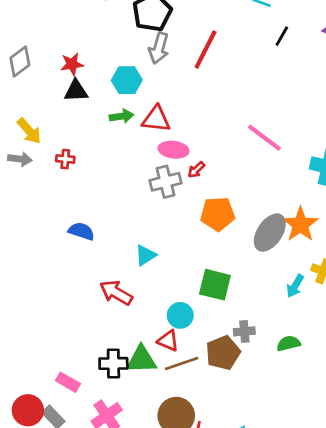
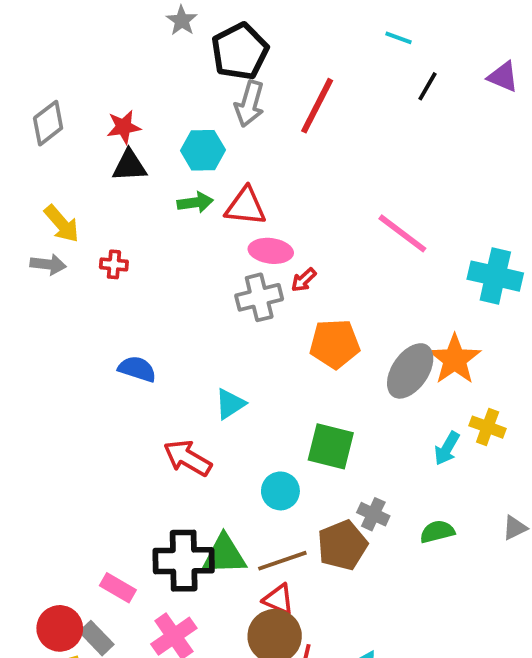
gray cross: (244, 331) -> (373, 514), turned 30
red triangle: (168, 341) -> (278, 599), moved
black cross: (113, 363) -> (184, 561), size x1.4

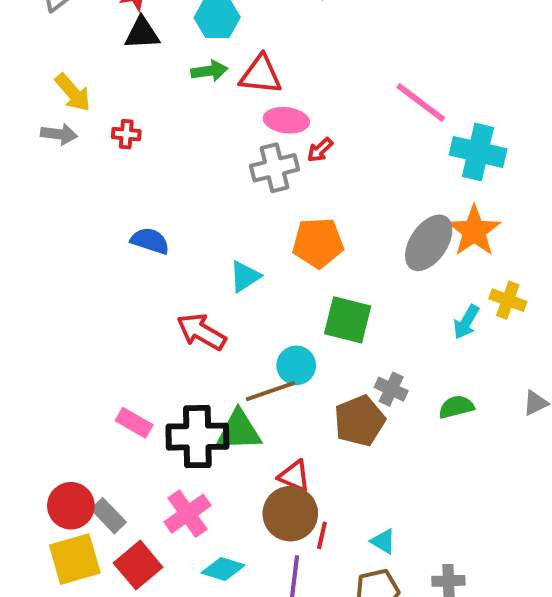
cyan cross: (495, 276) -> (478, 152), moved
orange pentagon: (335, 344) -> (318, 243), moved
brown line: (282, 561) -> (271, 391), moved
pink rectangle: (118, 588) -> (134, 423), moved

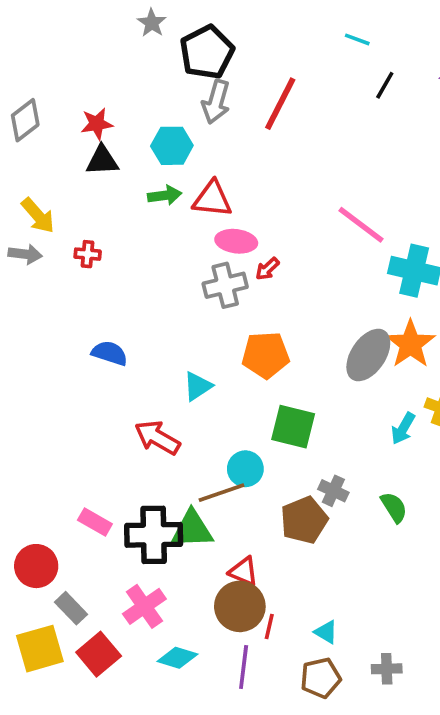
green semicircle: (456, 407) -> (394, 507), turned 72
red circle: (71, 506) -> (36, 566), moved

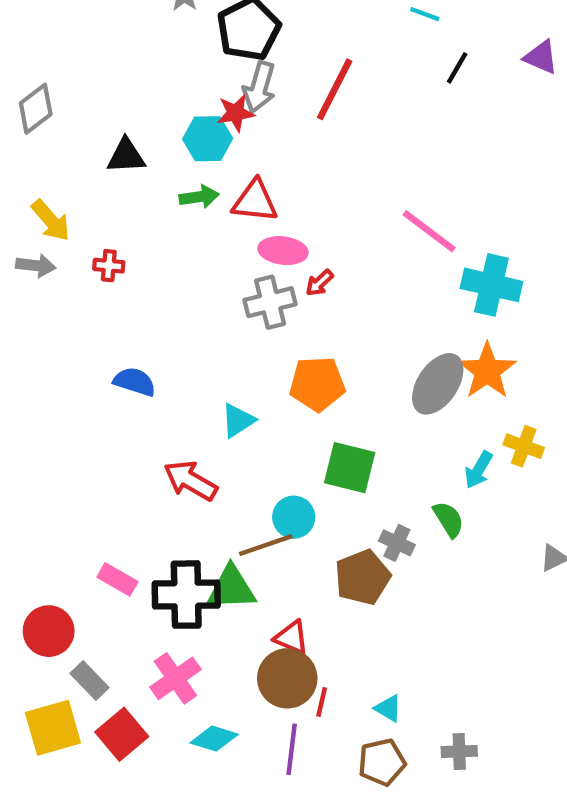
red star: (97, 124) -> (236, 113), moved
green semicircle: (394, 507) -> (448, 519), moved

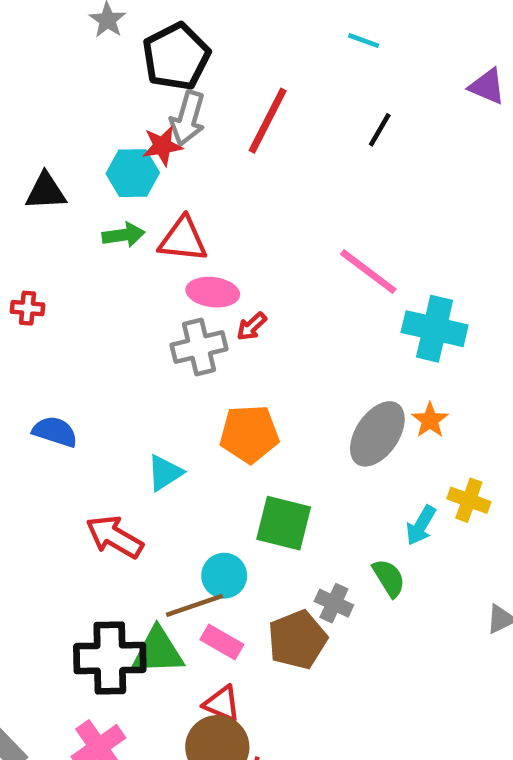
black line: (457, 68) -> (380, 130), moved
orange star: (487, 371) -> (430, 420), size x0.6
pink rectangle: (117, 579) -> (222, 642), moved

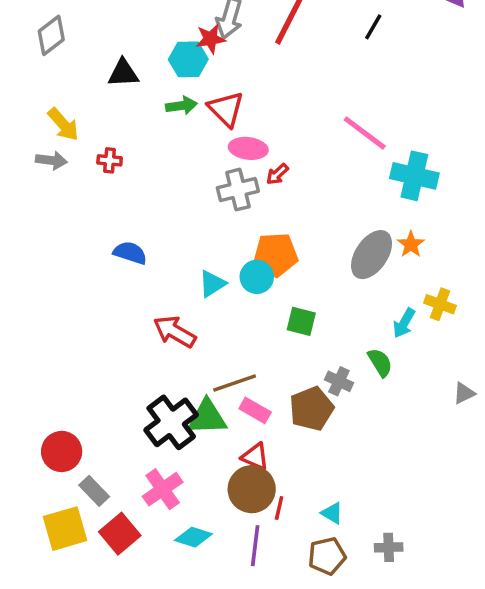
red triangle: (183, 240) -> (226, 109), turned 39
green square: (284, 523) -> (301, 321), size x0.7
cyan circle: (224, 576) -> (257, 277), moved
black cross: (110, 658) -> (171, 422), turned -36

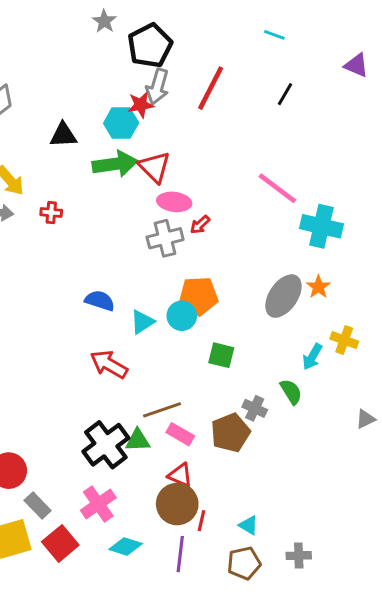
green arrow: (181, 106) -> (115, 164), size x1.6
blue semicircle: (130, 253) -> (100, 301), moved
green triangle: (207, 417) -> (138, 440), size x0.7

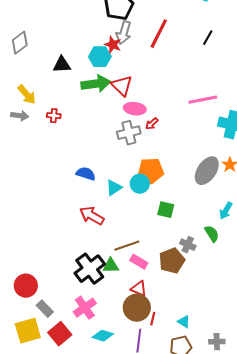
red star: (141, 105) -> (113, 45), turned 30
pink line: (277, 188) -> (203, 100), turned -48

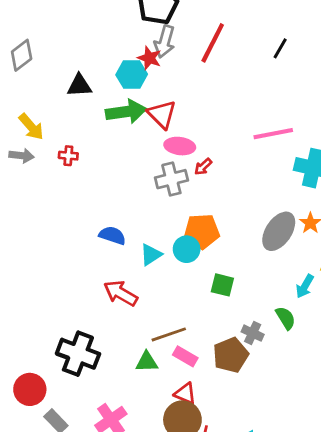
black cross: (90, 269) -> (78, 354), moved, turned -32

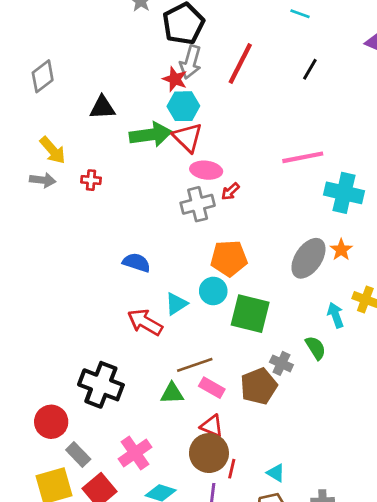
cyan hexagon: (132, 75) -> (183, 106), moved
cyan circle: (187, 249) -> (213, 291), moved
cyan triangle: (151, 255) -> (176, 304), moved
green square: (222, 285) -> (250, 314), size x1.6
cyan arrow: (305, 286) -> (335, 315), turned 130

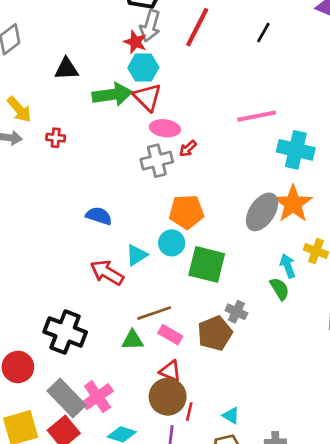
orange star: (341, 250) -> (293, 204), size x1.8
green semicircle: (316, 348) -> (280, 289), moved
gray rectangle: (78, 454) -> (66, 398), moved, size x1.6

